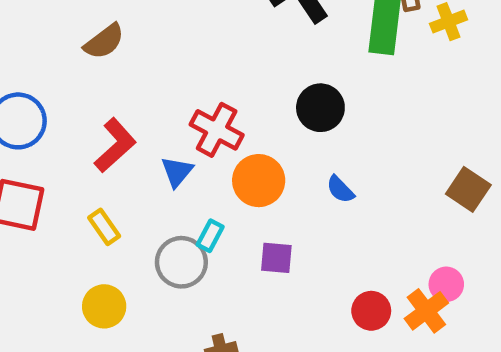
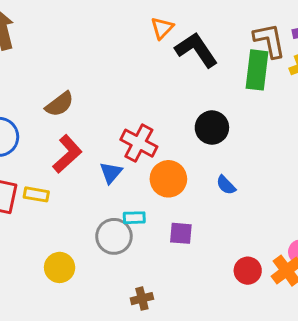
brown semicircle: (104, 41) -> (60, 104), moved
yellow rectangle: (104, 227) -> (36, 194), moved, turned -45
cyan rectangle: (210, 236) -> (134, 218), turned 60

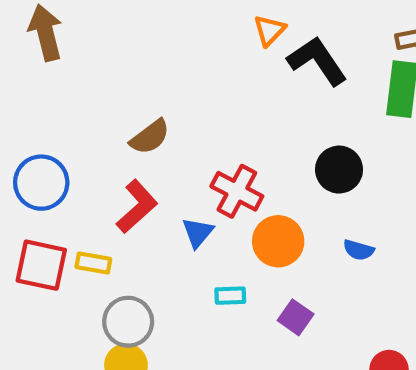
brown semicircle: (60, 104) -> (150, 137), moved
blue semicircle: (226, 185) -> (359, 250), turned -30
purple square: (181, 233) -> (296, 317), turned 30
gray circle: (114, 236) -> (128, 322), moved

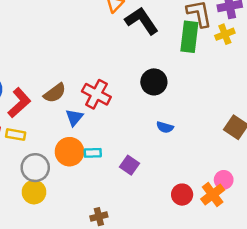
brown semicircle: (150, 137) -> (55, 93), moved
red L-shape: (137, 206) -> (19, 103), moved
orange circle: (278, 241) -> (69, 152), moved

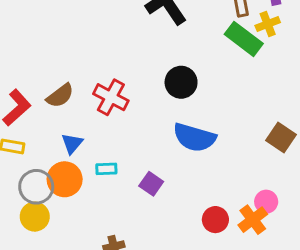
green rectangle: (189, 37) -> (244, 39), moved, turned -60
blue triangle: (74, 117) -> (72, 143), moved
blue semicircle: (165, 127) -> (194, 137), size x2.0
orange circle: (69, 152) -> (65, 179), moved

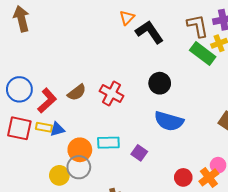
blue triangle: (72, 143) -> (57, 129), moved, turned 35
cyan rectangle: (106, 169) -> (108, 143), size x1.5
gray circle: (36, 187) -> (79, 167), moved

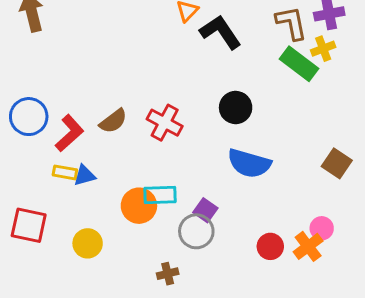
red square: (19, 128) -> (29, 225), moved
orange circle: (80, 150) -> (139, 206), moved
gray circle: (79, 167) -> (196, 231), moved

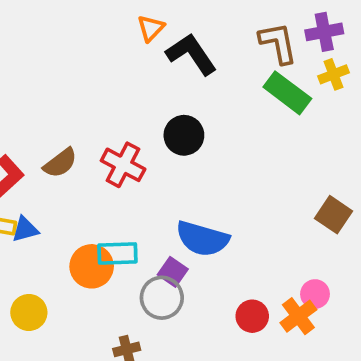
yellow cross: (323, 49) -> (333, 74), moved
black circle: (236, 107) -> (184, 135), moved
blue semicircle: (249, 163) -> (202, 239), moved

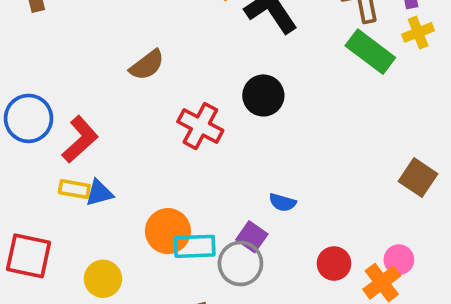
brown semicircle: (60, 163) -> (147, 65), moved
blue semicircle: (202, 239) -> (282, 202), size x0.5
cyan rectangle: (117, 253) -> (195, 246), moved
red circle: (252, 316) -> (334, 263), moved

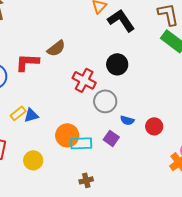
red L-shape: (80, 139) -> (27, 62), moved, turned -135
yellow rectangle: (74, 189) -> (18, 113), turned -49
gray circle: (240, 263) -> (105, 101), moved
red circle: (334, 263) -> (154, 126), moved

